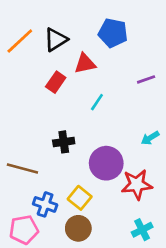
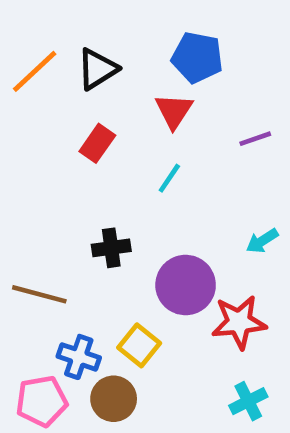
red triangle: (85, 64) -> (174, 111), moved, turned -45
brown circle: (78, 228) -> (114, 399), moved

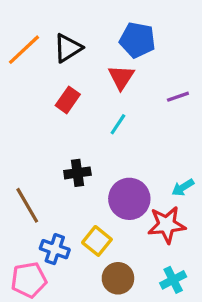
cyan arrow: (262, 241) -> (183, 187), moved
brown line: (39, 294) -> (27, 205), turned 45
brown circle: (114, 399) -> (118, 278), moved

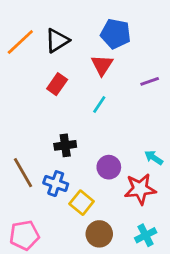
cyan arrow: (183, 187) -> (154, 158), turned 66
purple circle: (129, 199) -> (109, 167), size x0.7
blue cross: (55, 249) -> (56, 184), moved

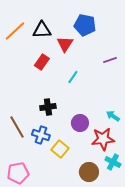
black triangle: (57, 41) -> (42, 30), turned 30
red triangle: (102, 65) -> (65, 44), moved
brown circle: (99, 234) -> (89, 172), moved
cyan cross: (146, 235) -> (113, 162), moved, turned -35

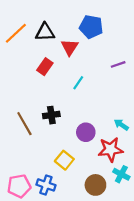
brown line: (17, 127) -> (24, 124), moved
blue cross: (41, 135) -> (46, 185), moved

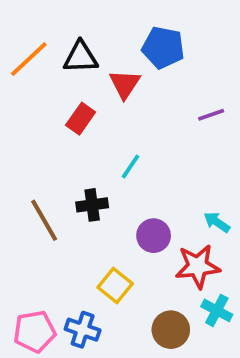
cyan line: (78, 83) -> (130, 167), moved

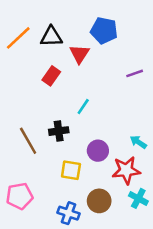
yellow square: (115, 286) -> (71, 170), moved, turned -30
blue cross: (83, 330) -> (68, 213), moved
brown circle: (171, 330) -> (99, 201), moved
pink pentagon: (35, 332) -> (19, 196), moved

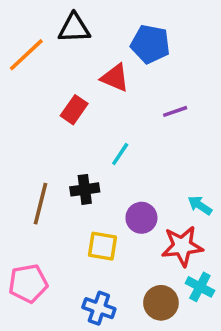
black triangle: (51, 37) -> (74, 28), moved
red triangle: (80, 54) -> (115, 78), turned -40
purple line: (135, 73) -> (175, 111), moved
brown line: (28, 141) -> (40, 204), turned 44
brown circle: (99, 201) -> (161, 303), moved

